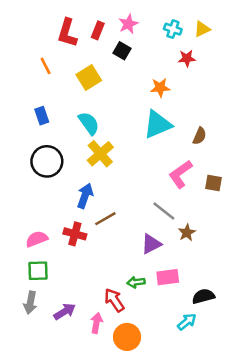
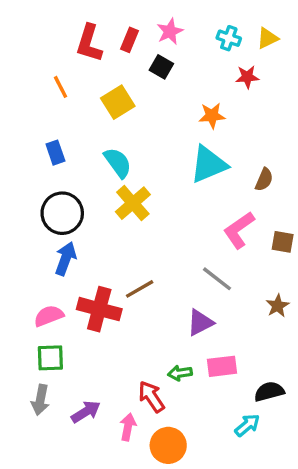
blue arrow: (85, 196) -> (66, 259), moved
brown star: (187, 233) -> (278, 306), moved
red cross: (75, 234) -> (99, 309), size x1.4

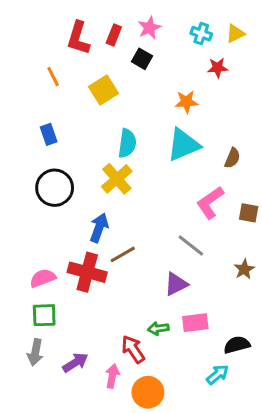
cyan semicircle: (118, 163) -> (127, 143), moved, turned 44
blue arrow: (66, 259) -> (99, 228), moved

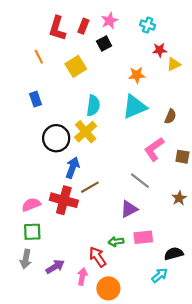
yellow triangle: (235, 34) -> (174, 64), moved
black square: (142, 59) -> (104, 44), turned 32
black circle: (55, 188) -> (56, 138), moved

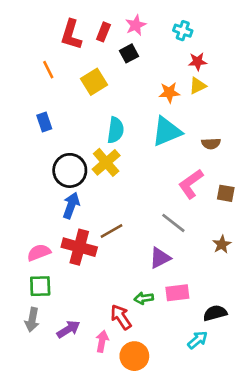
yellow triangle: (174, 64) -> (198, 86), moved
brown semicircle: (170, 116) -> (211, 144), turned 64
blue arrow: (73, 168) -> (71, 205), moved

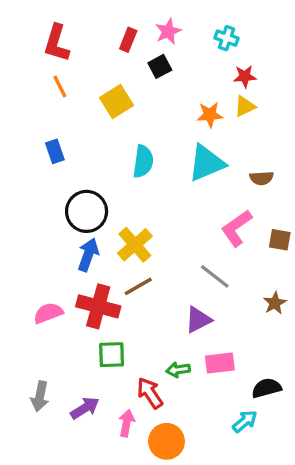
red L-shape: (71, 35) -> (57, 43), moved
yellow cross: (106, 162) -> (135, 245), moved
green square: (40, 286) -> (112, 355), moved

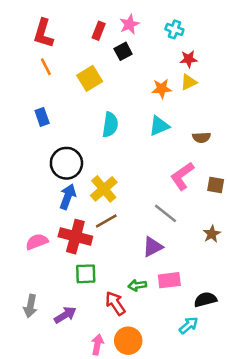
cyan triangle: (207, 163) -> (159, 126), size x0.7
pink arrow: (127, 423) -> (97, 345), moved

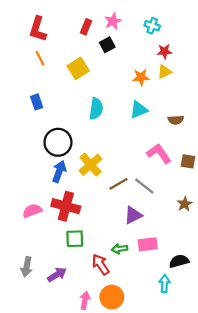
pink L-shape: (182, 176) -> (159, 154), turned 90
brown line: (106, 221) -> (119, 184), moved
cyan arrow: (189, 325) -> (164, 284), turned -48

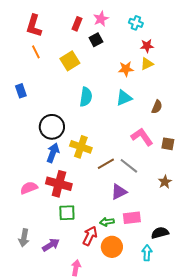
blue rectangle: (37, 102) -> (21, 91), moved
brown semicircle: (176, 120) -> (157, 107), turned -64
yellow cross: (90, 165) -> (81, 147), turned -30
red arrow: (101, 265) -> (90, 236), turned 60
orange circle: (112, 297) -> (112, 247), moved

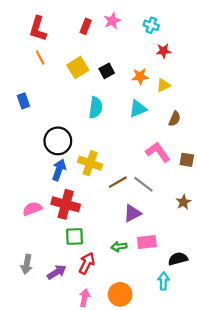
black square: (96, 40) -> (107, 71), moved
yellow triangle: (147, 64) -> (163, 85), moved
red arrow: (90, 236) -> (87, 263), moved
orange circle: (112, 247) -> (120, 294), moved

